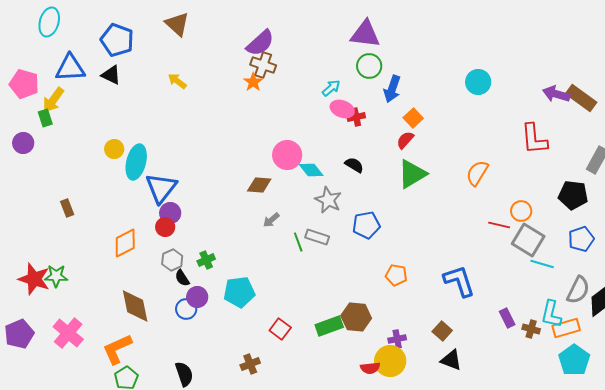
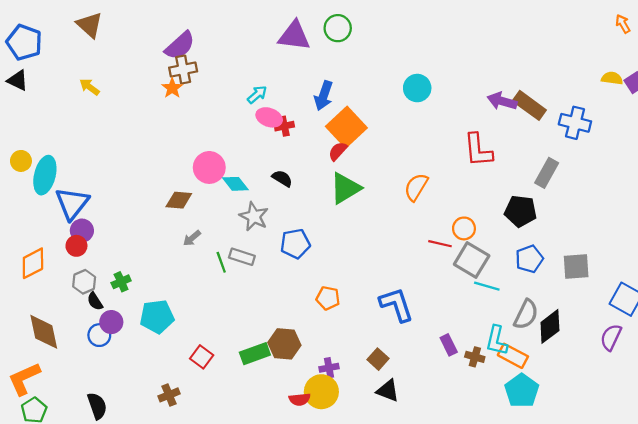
brown cross: (263, 65) -> (183, 70), turned -30
green circle: (369, 66) -> (338, 28), moved
orange square: (413, 118) -> (346, 127), size x1.8
orange rectangle: (566, 328) -> (513, 356), turned 44

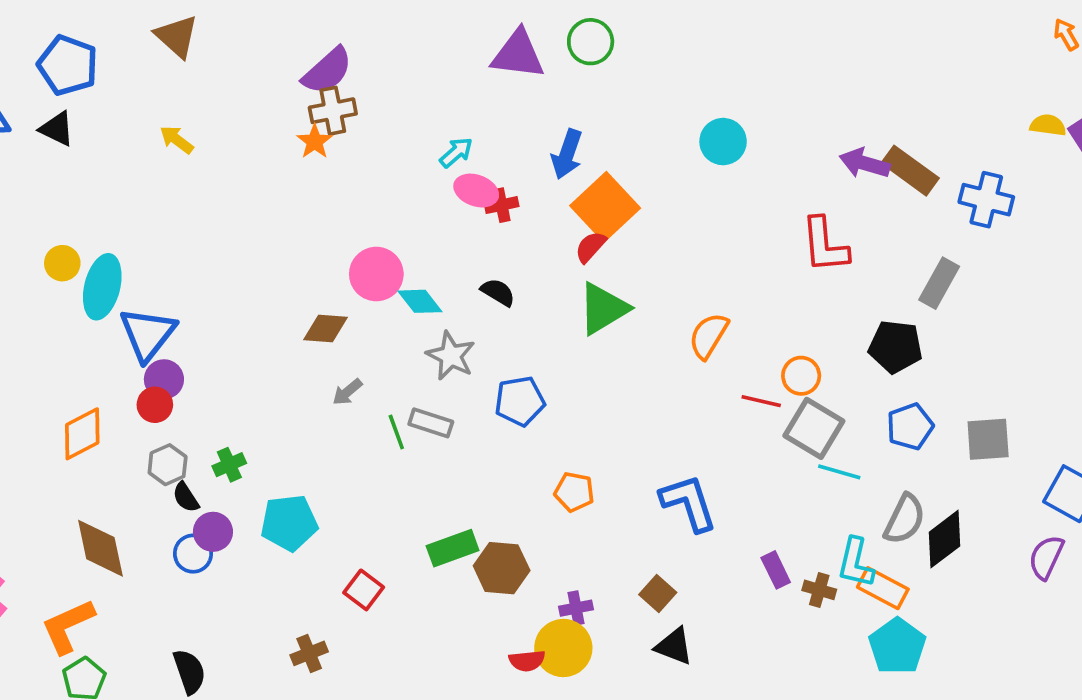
orange semicircle: (416, 187) -> (709, 336), moved
green rectangle: (255, 354) -> (453, 548), moved

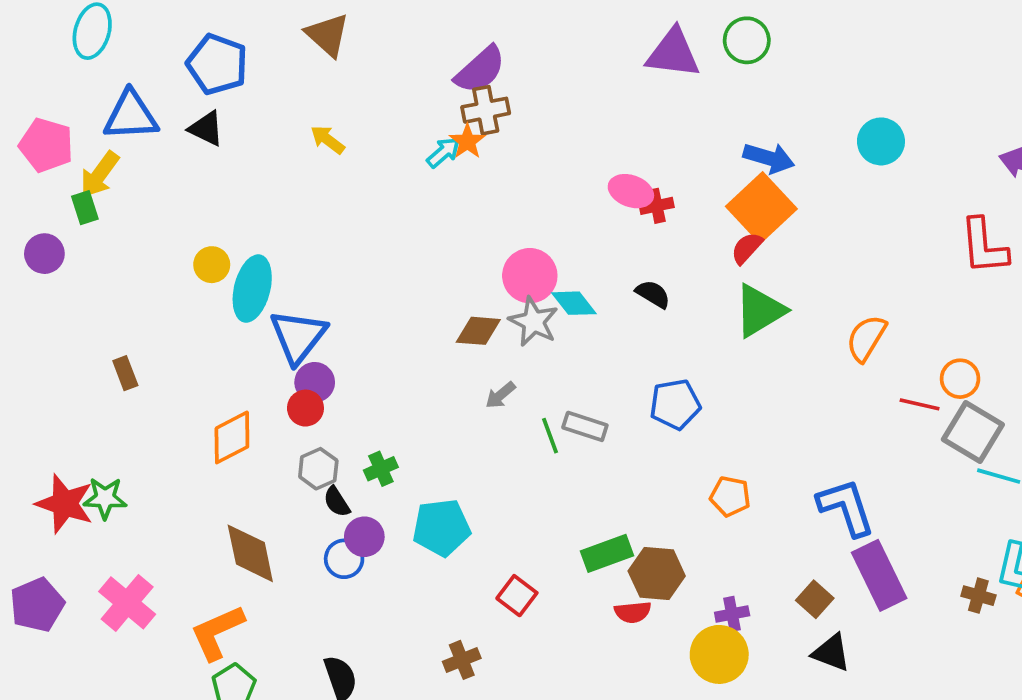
cyan arrow: (456, 152) -> (443, 152), moved
blue arrow: (567, 154) -> (769, 158), moved, turned -93
gray star: (451, 356) -> (533, 322), moved
purple rectangle: (776, 570) -> (879, 575), moved, size x1.8
red semicircle: (527, 661) -> (633, 612), moved

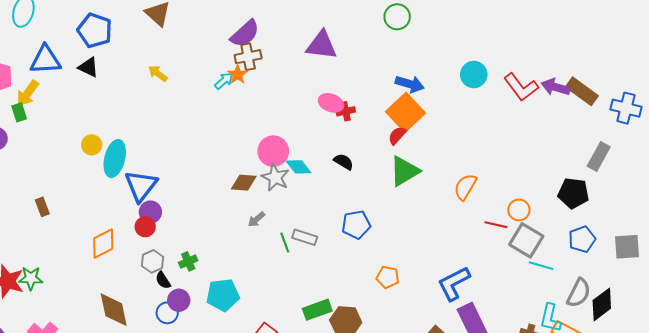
purple triangle: (673, 53) -> (322, 45), moved
red L-shape: (984, 246) -> (521, 87), moved, turned -32
blue L-shape: (846, 507) -> (454, 283), turned -99

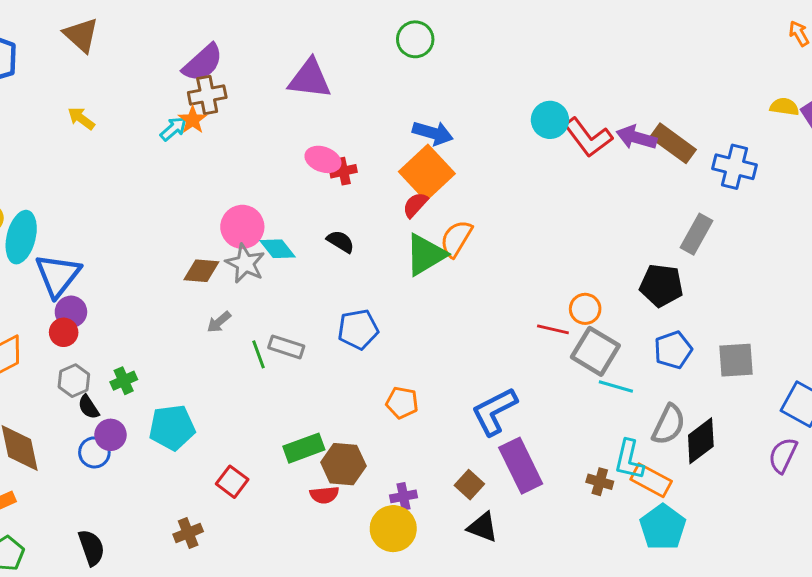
cyan circle: (474, 75) -> (550, 120), moved
orange semicircle: (465, 187) -> (456, 239), moved

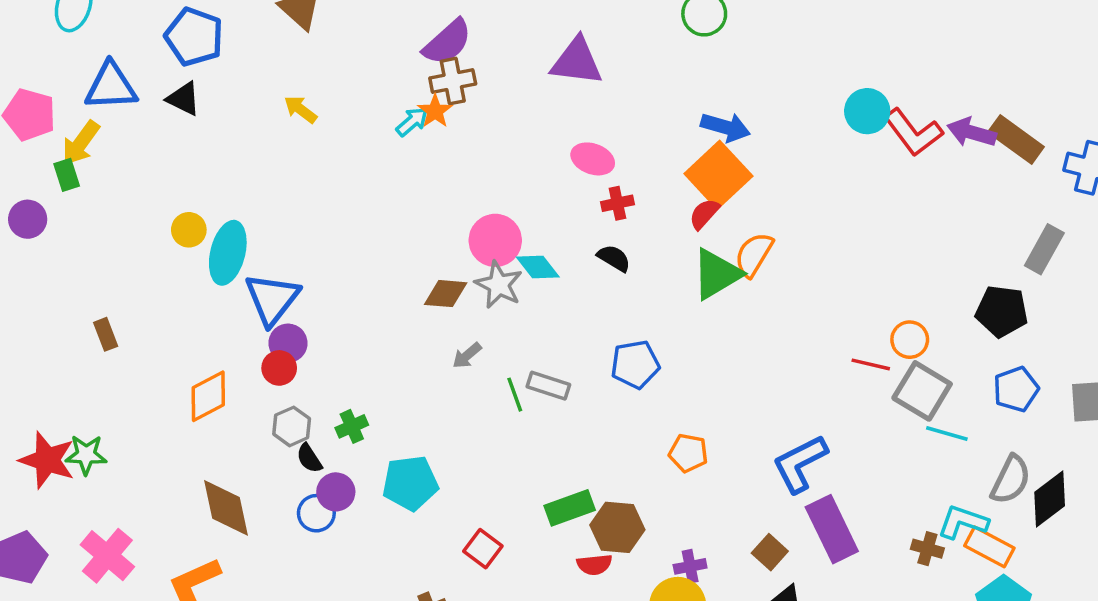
red cross: (343, 171) -> (617, 203), moved
cyan L-shape: (629, 460) -> (963, 522), turned 96

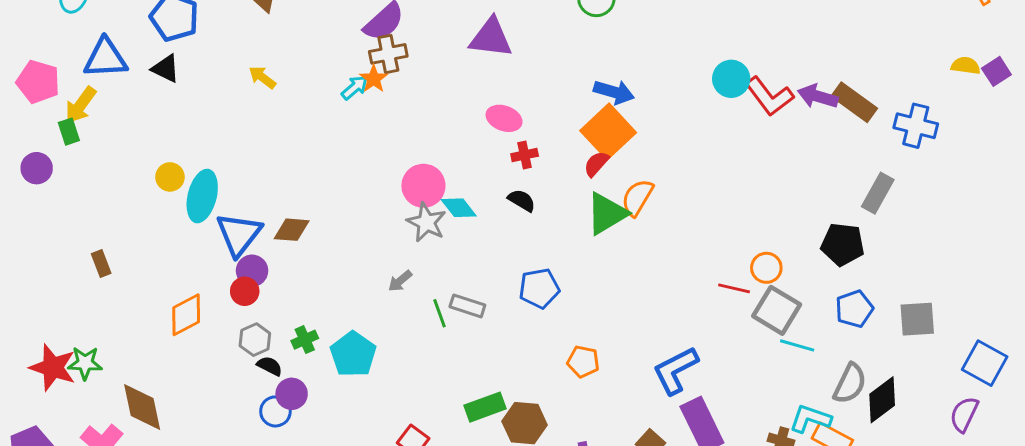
brown diamond: (446, 294) -> (292, 230), moved
black semicircle: (309, 458) -> (270, 366), turned 150
cyan pentagon: (410, 483) -> (353, 354), moved, turned -30
brown diamond: (226, 508) -> (142, 407), moved

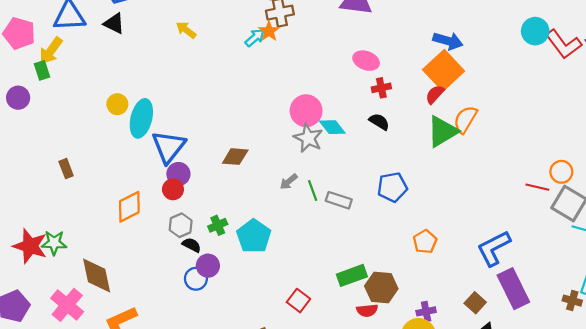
brown diamond: (292, 230) -> (235, 157), moved
green line: (440, 313) -> (313, 190), moved
orange pentagon: (583, 362) -> (425, 242), turned 30

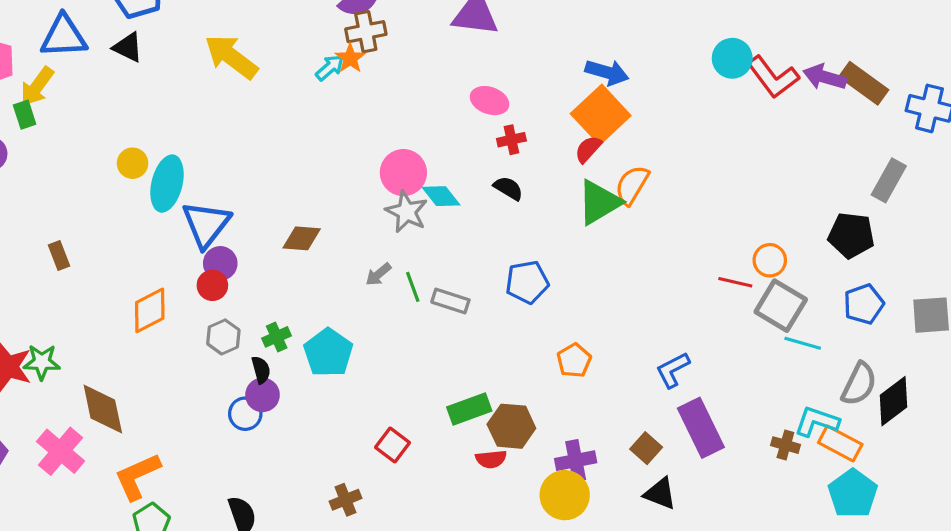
yellow arrow: (186, 30) -> (231, 57), size x1.8
black semicircle: (192, 245) -> (261, 370), moved, turned 48
blue L-shape: (494, 248) -> (673, 370), size x0.7
purple cross: (426, 311) -> (576, 461), size x1.4

